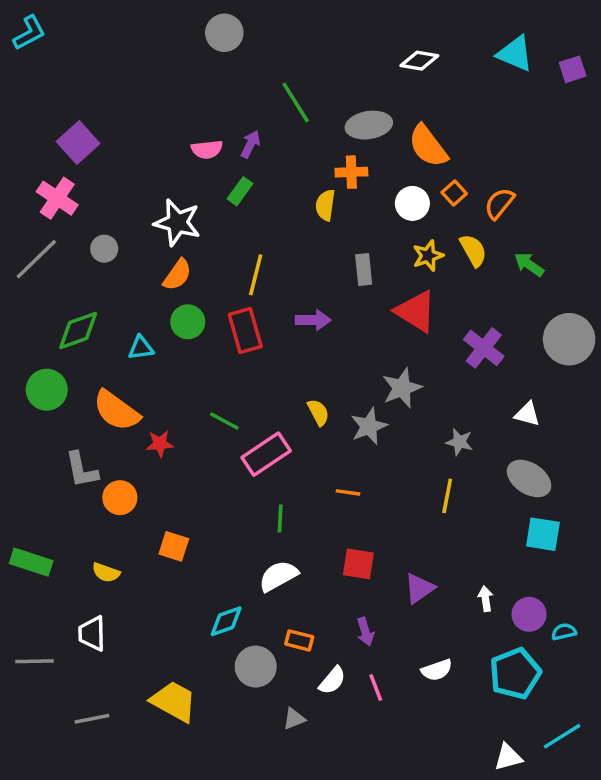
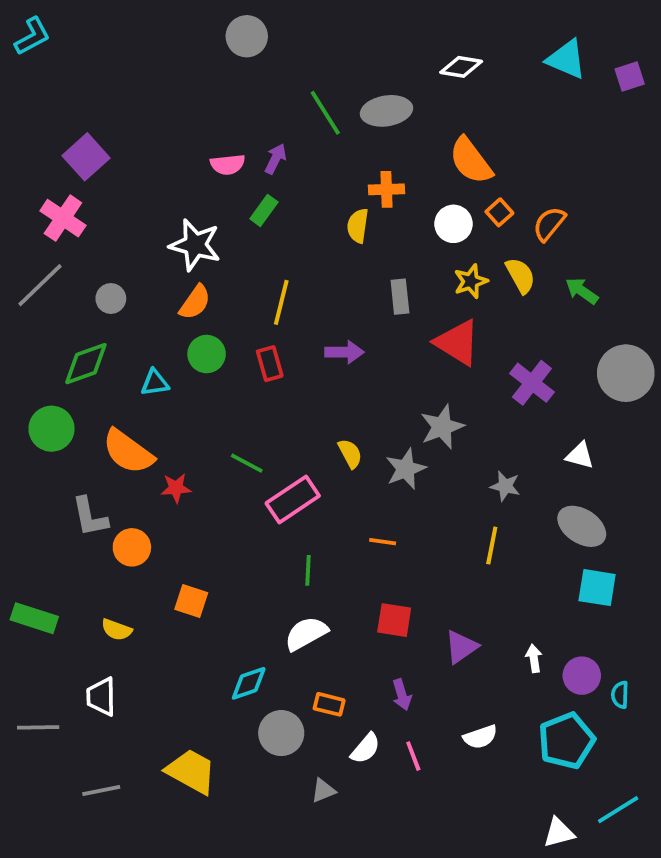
gray ellipse: (369, 125) -> (386, 111), moved
gray circle: (104, 249) -> (111, 299), moved
red rectangle: (245, 331) -> (270, 364), size x0.7
cyan semicircle: (564, 632) -> (620, 695), turned -75

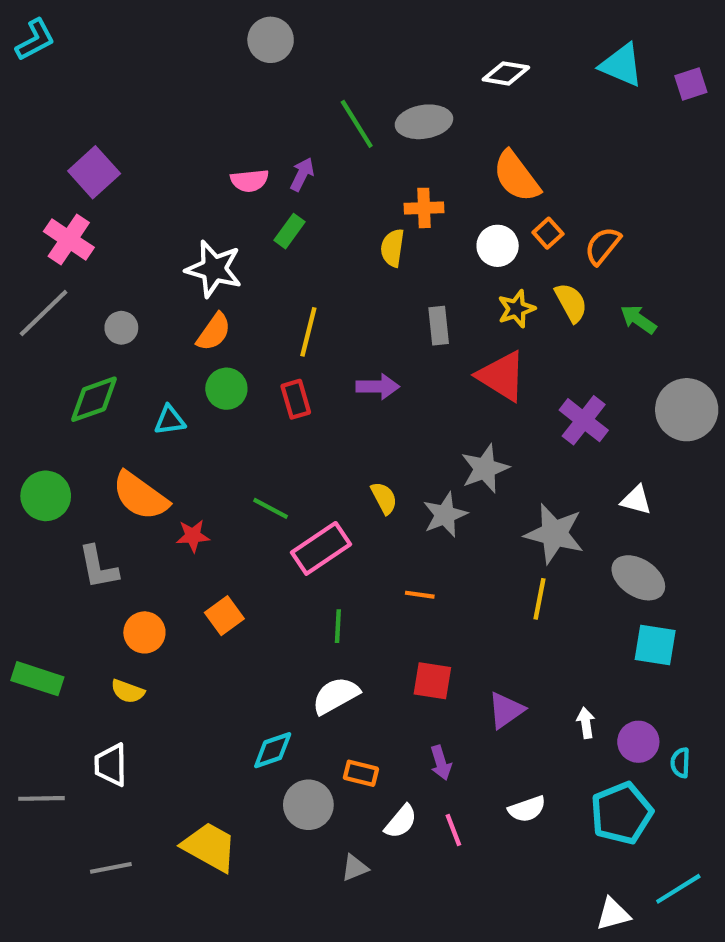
green circle: (51, 429) -> (46, 496), moved
gray star: (505, 486) -> (554, 534), size x1.8
orange circle: (132, 547) -> (144, 632), moved
orange square: (191, 601) -> (224, 616), moved, turned 36

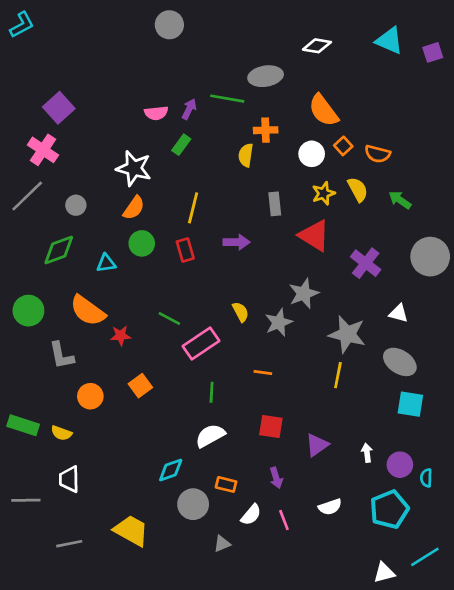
green line: (357, 124) -> (227, 99), moved, turned -48
orange semicircle: (603, 246) -> (377, 154), turned -115
yellow semicircle: (128, 691) -> (61, 433), moved

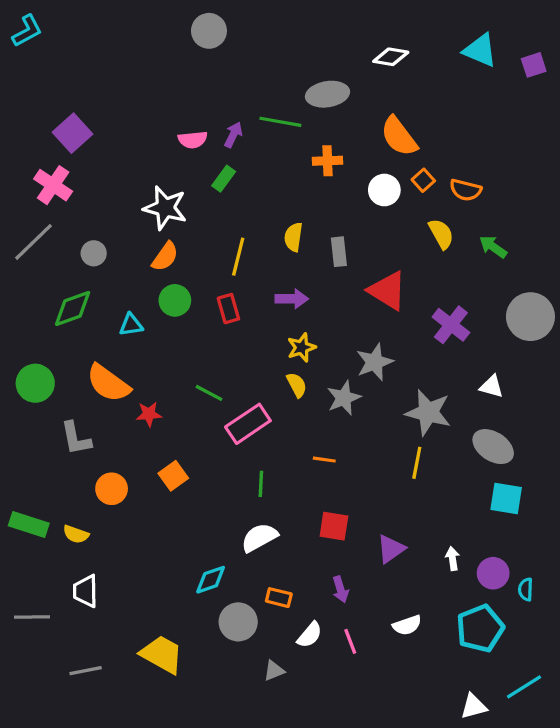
yellow semicircle: (246, 155) -> (293, 237), moved
yellow star: (323, 193) -> (302, 347), moved

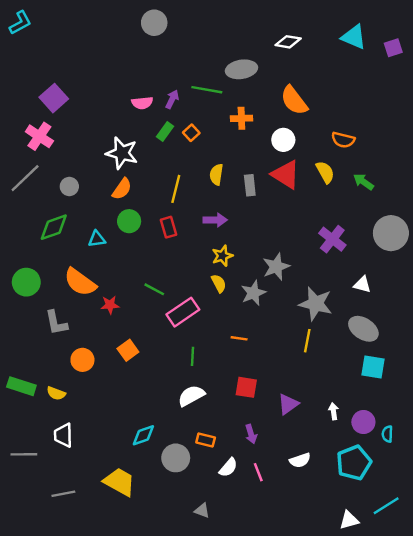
orange square: (423, 180) -> (191, 133), moved
red triangle: (388, 291) -> (286, 175), moved
cyan diamond: (211, 580) -> (143, 435), moved
gray triangle: (274, 671) -> (202, 511), moved, turned 42

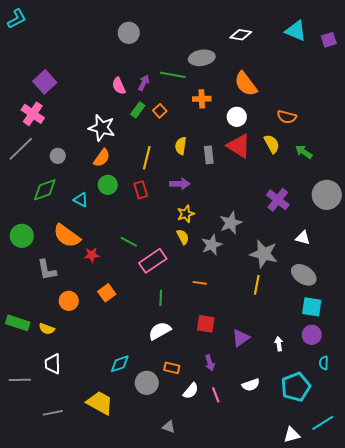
gray circle: (154, 23) -> (129, 33), moved
pink semicircle: (142, 103) -> (119, 86), turned 72
cyan triangle: (97, 239) -> (81, 200), turned 35
purple circle: (363, 422) -> (312, 335), moved

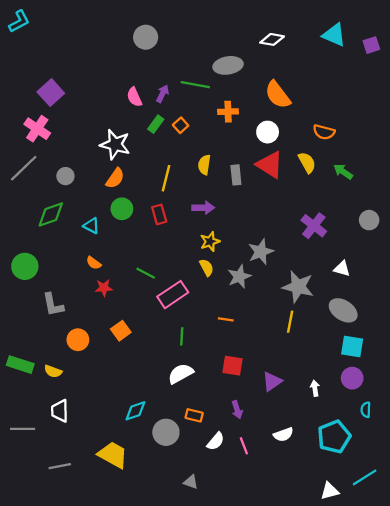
gray circle: (327, 195) -> (369, 220), size x0.6
orange semicircle: (67, 236) -> (94, 263), moved, size x0.5

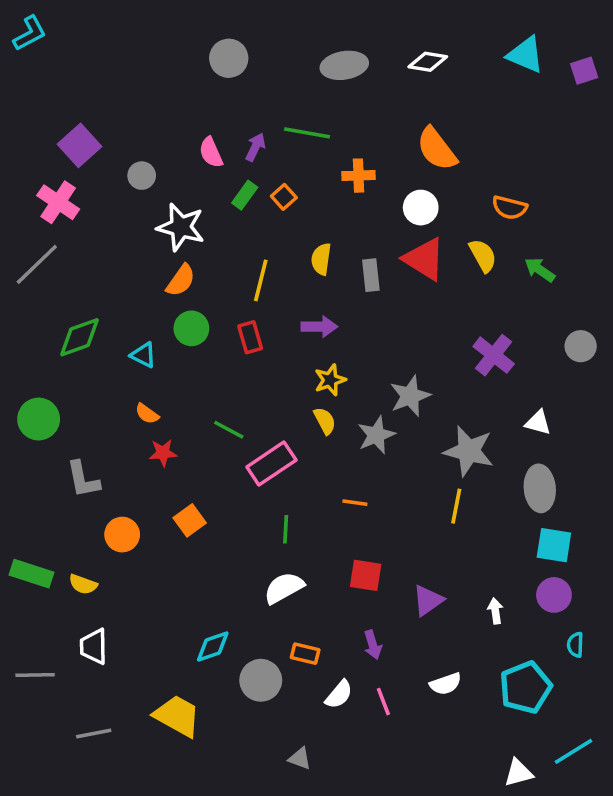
gray ellipse: (228, 65) -> (344, 65), moved
gray circle: (65, 176) -> (142, 176), moved
gray ellipse: (343, 310) -> (540, 488), turned 52

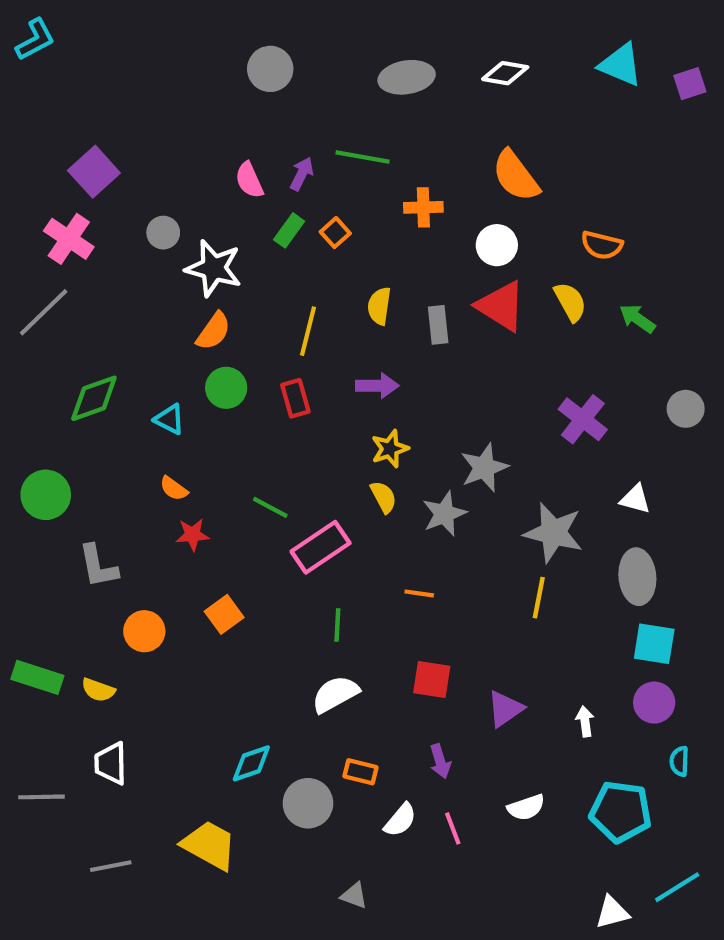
gray circle: (142, 176) -> (163, 233), moved
cyan pentagon: (526, 687) -> (621, 812), turned 30

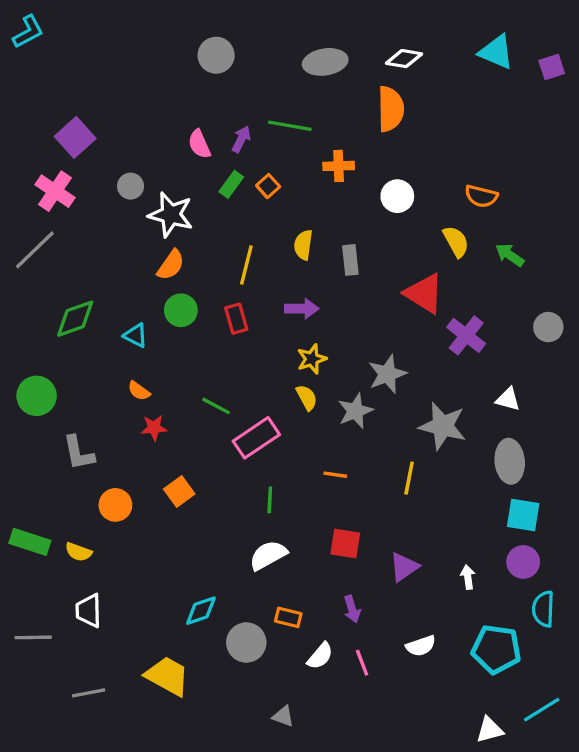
orange semicircle: (516, 176) -> (391, 109), moved, turned -144
red triangle: (501, 306) -> (424, 293), moved
yellow line: (539, 598) -> (409, 478), moved
cyan semicircle: (679, 761) -> (543, 609), size x1.5

